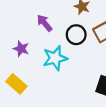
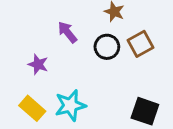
cyan star: (55, 58) -> (70, 105), moved

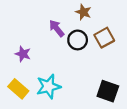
purple arrow: (67, 32) -> (57, 28), moved

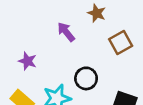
black circle: (78, 40) -> (86, 78), moved

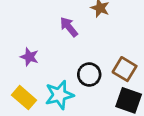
brown square: (121, 42) -> (125, 69), moved, turned -30

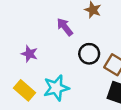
black circle: (89, 75) -> (89, 54), moved

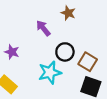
cyan star: (56, 88) -> (50, 73), moved

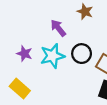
cyan star: (50, 73) -> (52, 56), moved

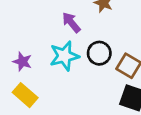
purple star: (24, 54) -> (22, 62), moved

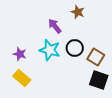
cyan star: (64, 56) -> (50, 50), turned 30

